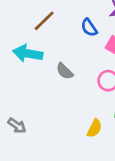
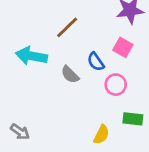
brown line: (44, 21) -> (67, 27), moved
blue semicircle: (89, 28) -> (96, 62), moved

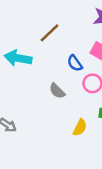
gray semicircle: (70, 75) -> (57, 91), moved

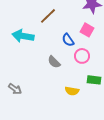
yellow semicircle: (80, 128) -> (72, 91), turned 72

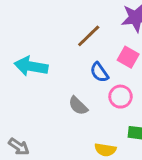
brown line: (48, 16) -> (89, 36), moved

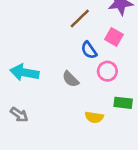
cyan arrow: (31, 66) -> (24, 72), moved

